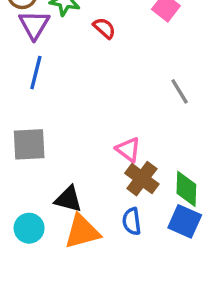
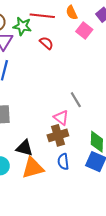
gray line: (180, 91) -> (76, 100), moved
brown cross: (142, 179) -> (58, 135), moved, turned 36

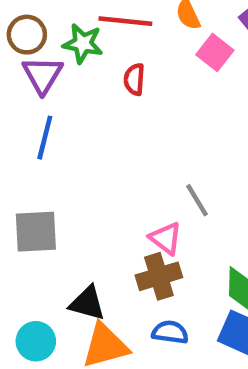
red semicircle: (46, 43) -> (134, 79), turned -128
blue semicircle: (63, 162) -> (170, 332), turned 105

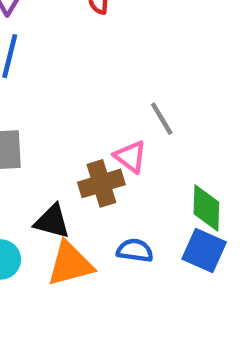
brown cross: (159, 276) -> (101, 183), moved

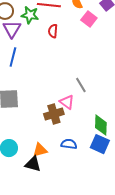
black triangle: (52, 221) -> (33, 164), moved
orange triangle: (70, 264) -> (40, 150), size x0.7

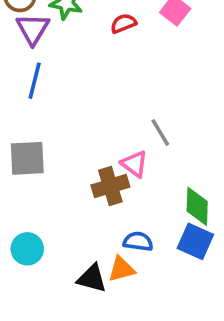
red semicircle: (53, 31) -> (123, 23), moved, turned 64
orange triangle: (40, 150) -> (121, 269), moved
black triangle: (33, 164) -> (92, 278), moved

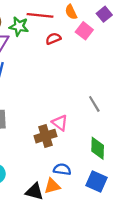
gray line: (160, 132) -> (94, 104), moved
blue square: (195, 241) -> (96, 182), moved

